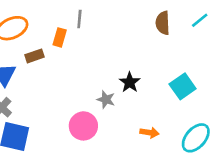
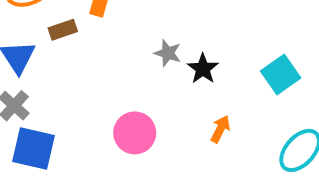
gray star: (106, 100) -> (168, 53), moved
orange arrow: (149, 133) -> (220, 129), moved, turned -72

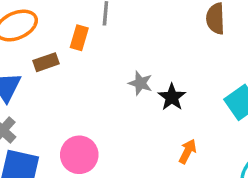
pink circle: (135, 133) -> (79, 155), moved

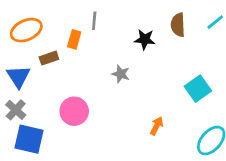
black star: (172, 97) -> (145, 39), moved, turned -30
pink circle: (79, 155) -> (74, 111), moved

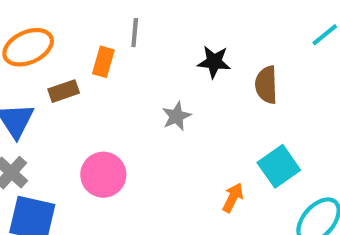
brown semicircle: (178, 25) -> (266, 85), moved
gray star: (121, 74) -> (176, 116), turned 30
cyan square: (198, 89) -> (279, 166), moved

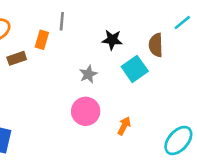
brown semicircle: (266, 85) -> (156, 45), moved
cyan square: (279, 166) -> (135, 69), moved
pink circle: (103, 175) -> (86, 111), moved

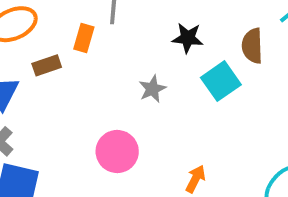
pink circle: (86, 111) -> (117, 152), moved
orange arrow: (124, 126) -> (195, 179), moved

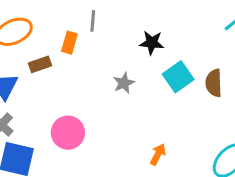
brown semicircle: (252, 46) -> (214, 83), moved
pink circle: (117, 152) -> (68, 133), moved

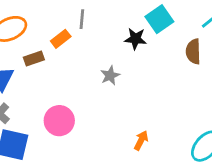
orange rectangle: (69, 43) -> (61, 39), turned 36
cyan square: (178, 77) -> (159, 19), moved
brown semicircle: (214, 83) -> (193, 52), moved

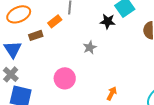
pink circle: (59, 121) -> (65, 78), moved

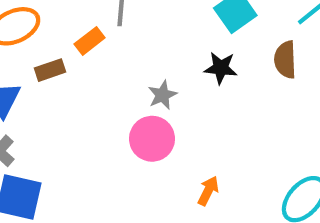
black star: (108, 21) -> (221, 68), moved
pink circle: (65, 78) -> (152, 139), moved

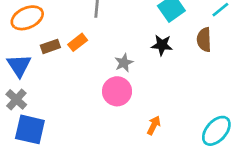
orange rectangle: (90, 41) -> (78, 42), moved

